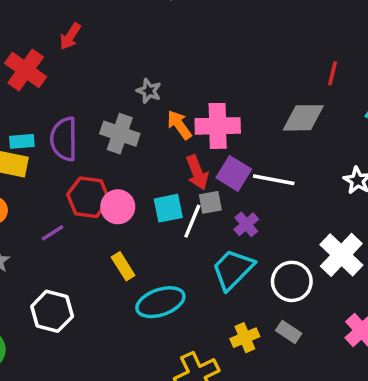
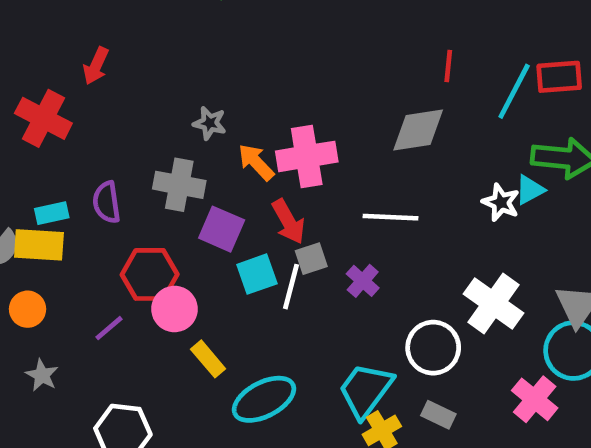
purple semicircle: (64, 139) -> (107, 202), size x0.7
purple square: (234, 173) -> (222, 229), moved
pink circle: (118, 207) -> (175, 309), moved
cyan trapezoid: (233, 269) -> (366, 390), moved

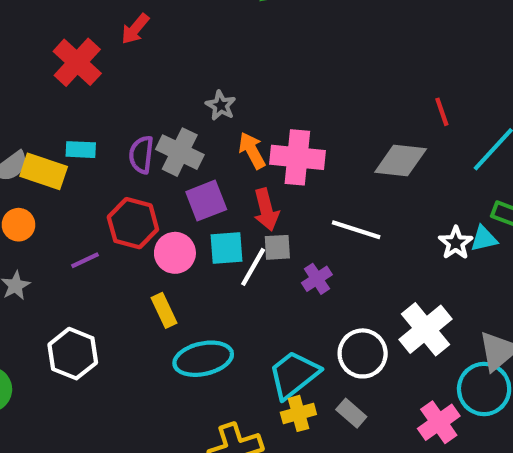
red line: (448, 66) -> (442, 112), turned -40
purple semicircle: (107, 202) -> (141, 155), moved
cyan rectangle: (52, 213) -> (81, 150), moved
purple square: (222, 229) -> (206, 201), turned 30
pink circle: (175, 309) -> (175, 253), moved

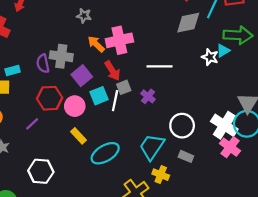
gray star: (221, 105) -> (84, 16), moved
gray diamond: (401, 160) -> (188, 23), moved
white cross: (426, 329) -> (224, 125), moved
yellow cross: (298, 413) -> (161, 175), moved, turned -35

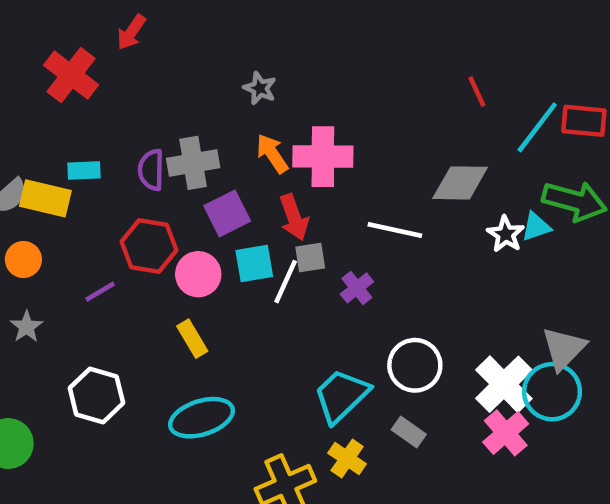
gray diamond: (188, 23) -> (460, 183), moved
gray cross: (61, 56) -> (193, 163), turned -30
cyan ellipse: (105, 153) -> (202, 418), moved

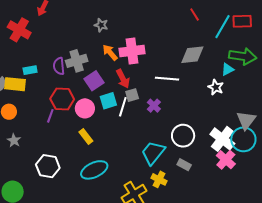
white star: (506, 234) -> (216, 87), moved
purple line: (100, 292) -> (50, 116), moved, turned -32

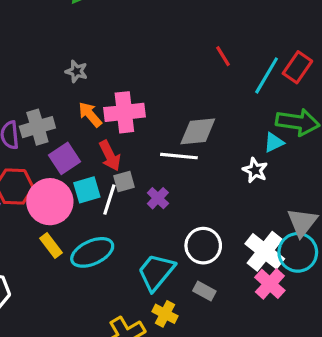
red rectangle: (242, 21) -> (297, 67), turned -54
gray diamond: (192, 55) -> (198, 131), moved
pink circle: (85, 108) -> (50, 202), size x1.5
cyan ellipse: (94, 170) -> (92, 252), moved

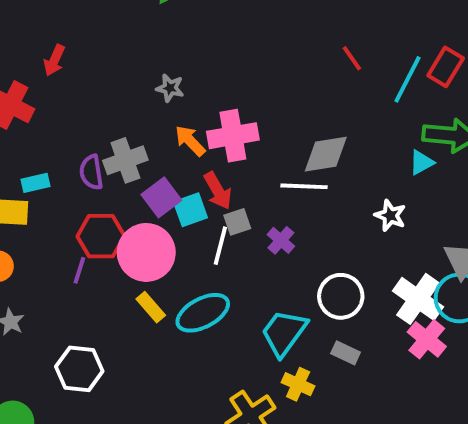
white star: (255, 170) -> (390, 215), moved
cyan square: (87, 190) -> (190, 210), moved

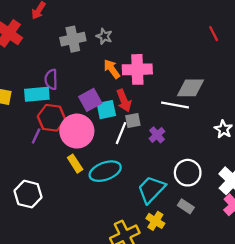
gray cross: (125, 160) -> (73, 39), moved
cyan rectangle: (35, 183) -> (37, 94), moved, size x1.5

